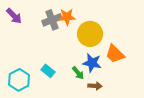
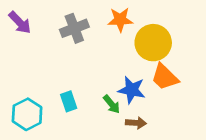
orange star: (67, 17) -> (120, 20), moved
yellow circle: (90, 34) -> (153, 43), moved
cyan rectangle: (48, 71) -> (69, 101), turned 32

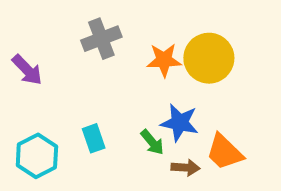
orange star: (120, 20) -> (164, 60), moved
purple arrow: (20, 23) -> (27, 70), moved
orange trapezoid: (165, 77) -> (225, 152), moved

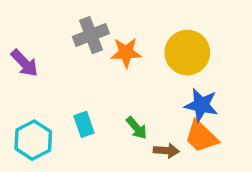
orange star: (164, 60) -> (126, 53), moved
blue star: (180, 123) -> (201, 105), moved

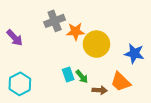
yellow circle: (187, 53) -> (96, 44), moved
blue star: (201, 105) -> (134, 53), moved
cyan rectangle: (84, 124) -> (68, 74), moved

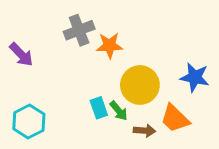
yellow circle: (96, 44) -> (140, 85), moved

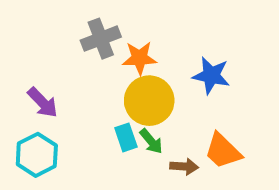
purple arrow: (21, 55) -> (43, 103), moved
blue star: (195, 77) -> (211, 75), moved
yellow circle: (140, 85) -> (149, 101), moved

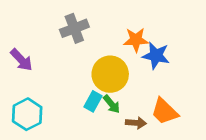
orange star: (140, 58) -> (136, 40), moved
purple arrow: (43, 103) -> (21, 60), moved
cyan rectangle: (126, 137) -> (93, 101), turned 48

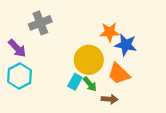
gray cross: (74, 28) -> (40, 23), moved
orange trapezoid: (165, 111) -> (119, 74), moved
cyan hexagon: (27, 114) -> (20, 76), moved

